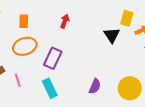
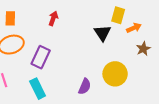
yellow circle: (130, 88) -> (115, 74), moved

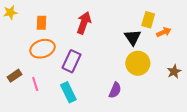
red arrow: (53, 18) -> (84, 23), size x1.5
brown star: (143, 49) -> (174, 72), moved
yellow circle: (115, 74) -> (138, 63), moved

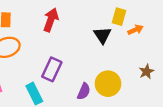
purple rectangle: (72, 61) -> (52, 69), moved
yellow circle: (138, 63) -> (108, 84), moved

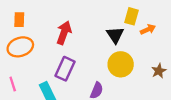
red arrow: (51, 20) -> (64, 33), moved
yellow circle: (108, 84) -> (121, 64), moved

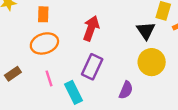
pink line: (13, 84) -> (49, 78), moved

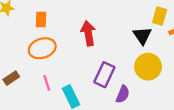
red arrow: (91, 28) -> (88, 33), turned -30
purple rectangle: (92, 67) -> (104, 75), moved

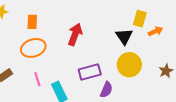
red arrow: (88, 33) -> (75, 34), turned 30
purple rectangle: (104, 75) -> (90, 72), turned 50

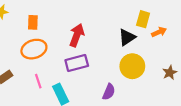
black triangle: (124, 36) -> (127, 37), turned 30
purple rectangle: (90, 72) -> (77, 63), moved

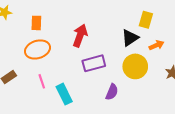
orange arrow: (159, 32) -> (156, 45), moved
purple rectangle: (77, 63) -> (94, 63), moved

